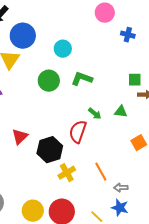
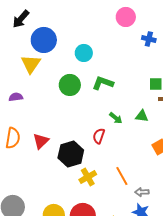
red semicircle: (78, 132) -> (99, 136), size x0.7

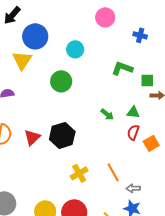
pink circle: (126, 17) -> (105, 17), moved
green L-shape: (103, 83) -> (122, 68), moved
red semicircle: (99, 136) -> (133, 132), moved
black hexagon: (71, 154) -> (62, 135), moved

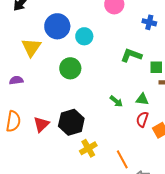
blue circle: (35, 36) -> (57, 26), moved
yellow cross: (79, 173) -> (88, 148), moved

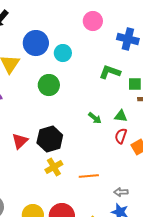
blue cross: (149, 22) -> (128, 39), size x1.5
yellow cross: (88, 148) -> (54, 167), moved
orange line: (122, 159) -> (89, 176), moved, turned -66

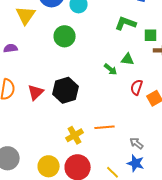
green triangle: (121, 116) -> (128, 59), moved
yellow cross: (54, 167) -> (75, 135), moved
gray arrow: (121, 192) -> (137, 143), turned 40

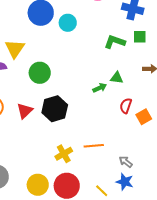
yellow triangle: (26, 15) -> (15, 49), moved
green square: (151, 35) -> (140, 37), moved
green circle: (65, 36) -> (40, 73), moved
green arrow: (111, 69) -> (100, 88), turned -64

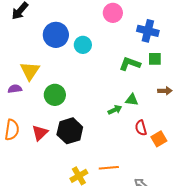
red semicircle: (126, 106) -> (141, 128), turned -35

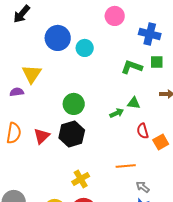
green circle: (55, 95) -> (74, 104), moved
orange line: (109, 168) -> (126, 166), moved

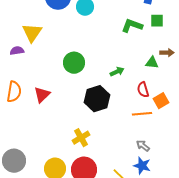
green triangle: (134, 103) -> (152, 63), moved
black hexagon: (72, 134) -> (97, 99), moved
orange line: (126, 166) -> (142, 114), moved

